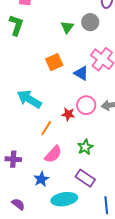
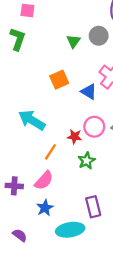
green star: (85, 147) -> (87, 161), moved
pink semicircle: (53, 154) -> (44, 180), moved
purple rectangle: (85, 178) -> (93, 207), turned 42

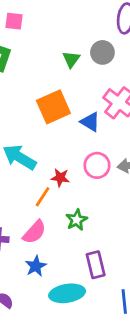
orange square: (59, 80) -> (53, 107), size x1.4
red star: (75, 137) -> (60, 178), moved
green star: (87, 161) -> (77, 220), moved

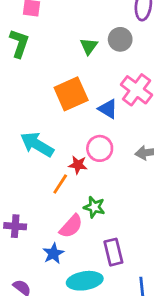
pink circle: (97, 165) -> (100, 148), moved
green star: (77, 220) -> (94, 207), turned -30
pink semicircle: (34, 232) -> (71, 226), moved

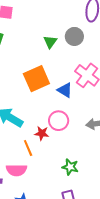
orange line: (60, 184) -> (28, 148), turned -56
green star: (94, 207) -> (70, 167), moved
pink semicircle: (71, 226) -> (16, 170), moved, turned 48

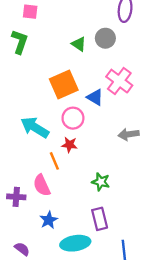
green triangle: (50, 42) -> (79, 44), turned -32
pink circle: (59, 121) -> (73, 118), moved
pink semicircle: (16, 170) -> (42, 185), turned 66

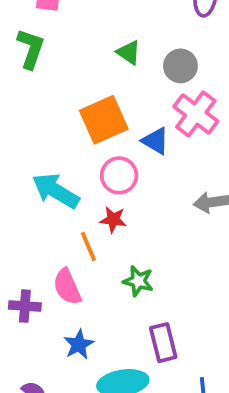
gray circle: (105, 38) -> (180, 66), moved
green star: (101, 182) -> (138, 281), moved

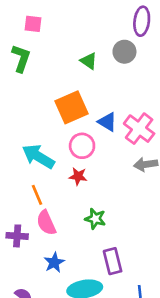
gray circle: (180, 66) -> (124, 52), moved
pink cross: (196, 114) -> (139, 129), moved
orange line: (88, 246) -> (37, 195), moved

